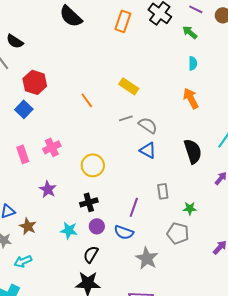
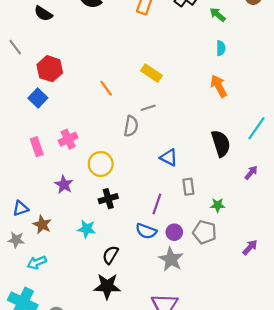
black semicircle: (15, 41) -> (43, 14), moved
gray semicircle: (148, 125) -> (131, 126), moved, turned 66
blue triangle: (148, 150) -> (169, 157), moved
yellow circle: (93, 165) -> (101, 164), moved
purple circle: (97, 226) -> (174, 232), moved

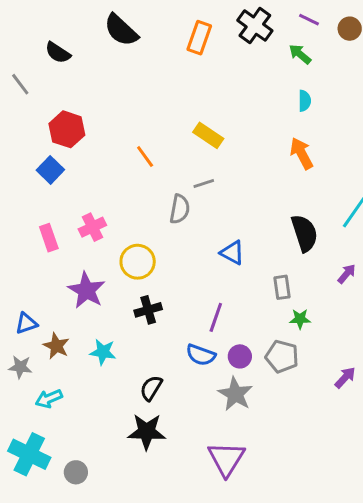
gray line: (15, 47) -> (20, 84), moved
purple star: (64, 185) -> (86, 290), size x1.4
gray rectangle: (188, 187) -> (282, 287), moved
cyan star: (87, 229) -> (103, 352), moved

